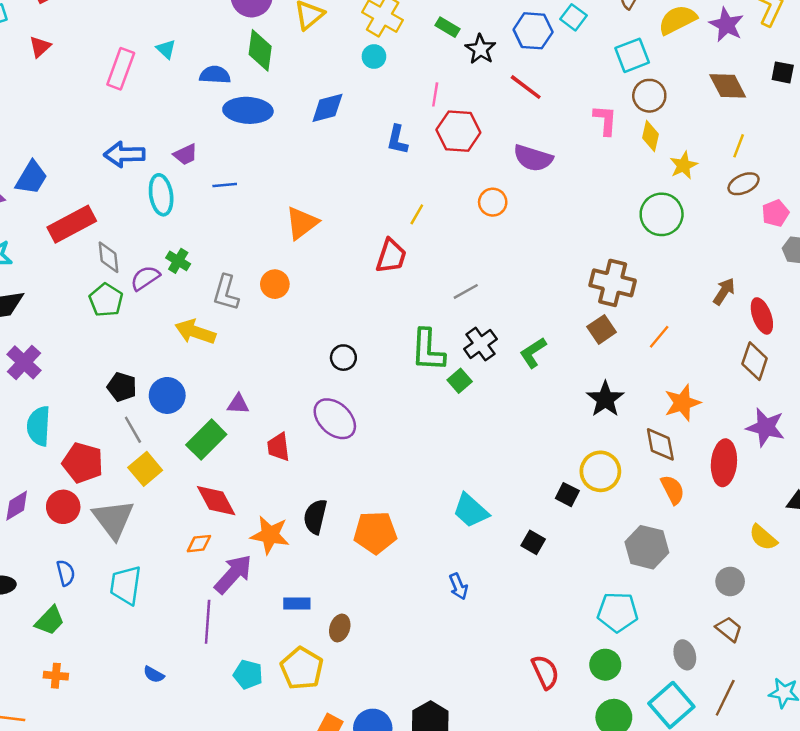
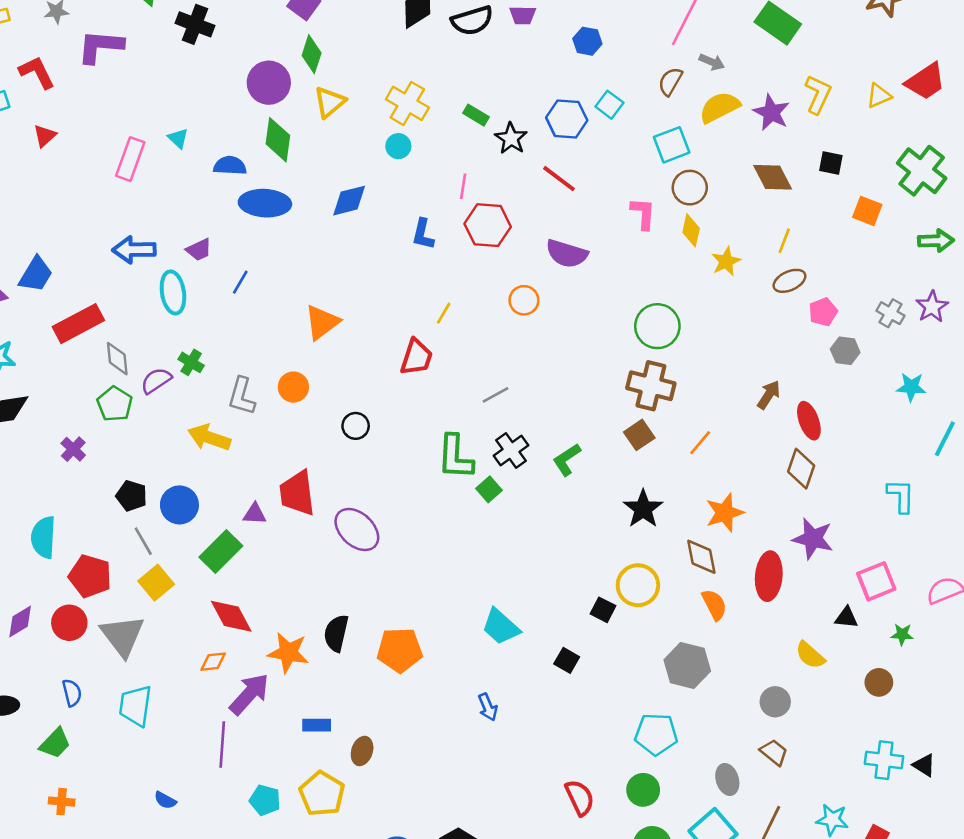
blue line: (225, 185) -> (240, 282), turned -55
green circle: (662, 214) -> (657, 326), moved
black circle: (343, 358) -> (356, 426), moved
purple cross: (24, 362) -> (73, 449), moved, size x0.7
red trapezoid: (279, 447) -> (297, 493), moved, size x1.5

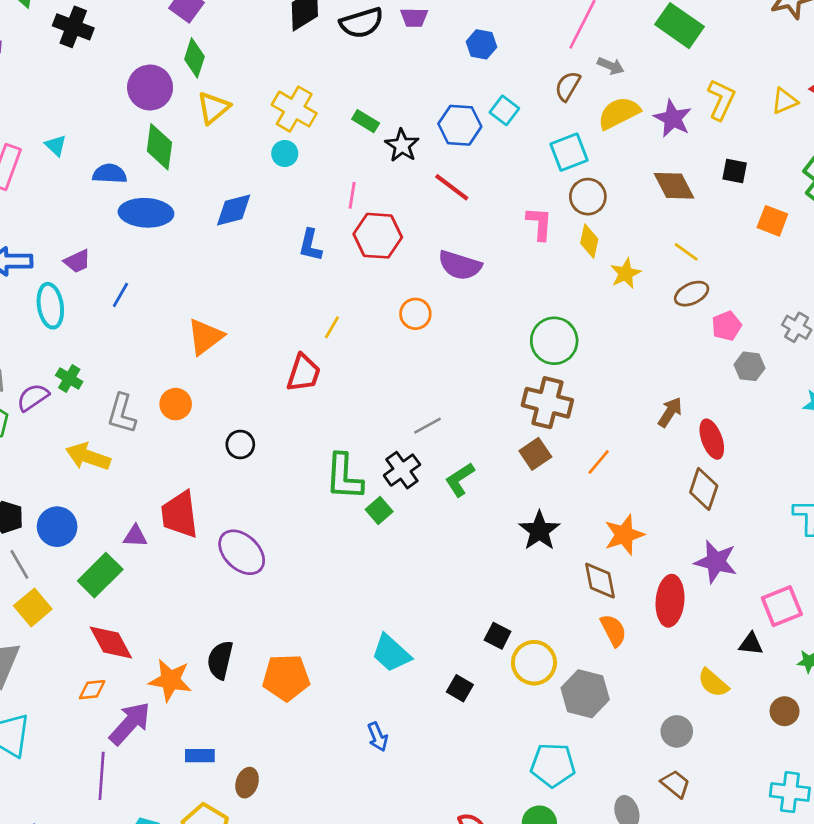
yellow line: (784, 241) -> (686, 252), turned -75
gray line: (495, 395) -> (428, 426), moved
yellow circle: (638, 585) -> (534, 663), moved

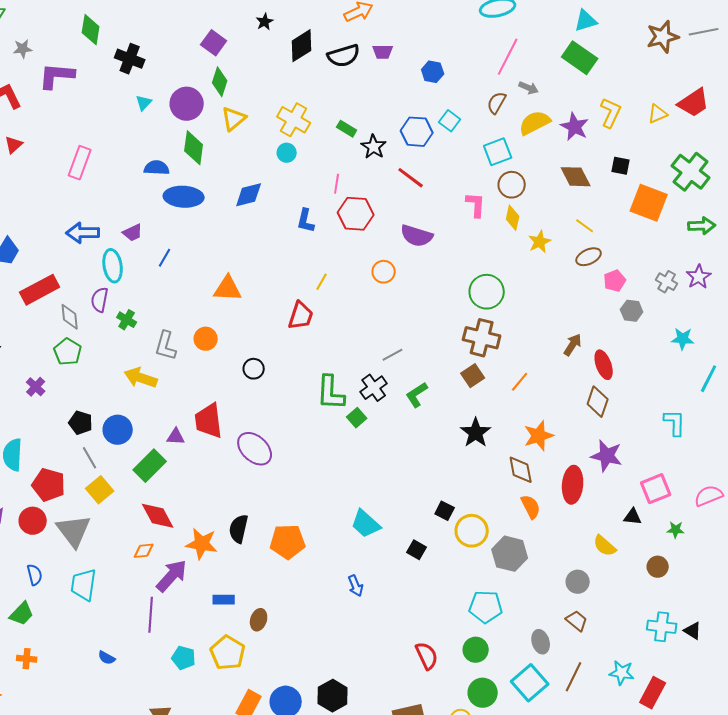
cyan triangle: (56, 145) -> (144, 103), moved, turned 30
orange square: (772, 221) -> (649, 203), size x1.6
orange triangle: (205, 337) -> (228, 289), turned 40
purple semicircle: (33, 397) -> (100, 300), moved, turned -45

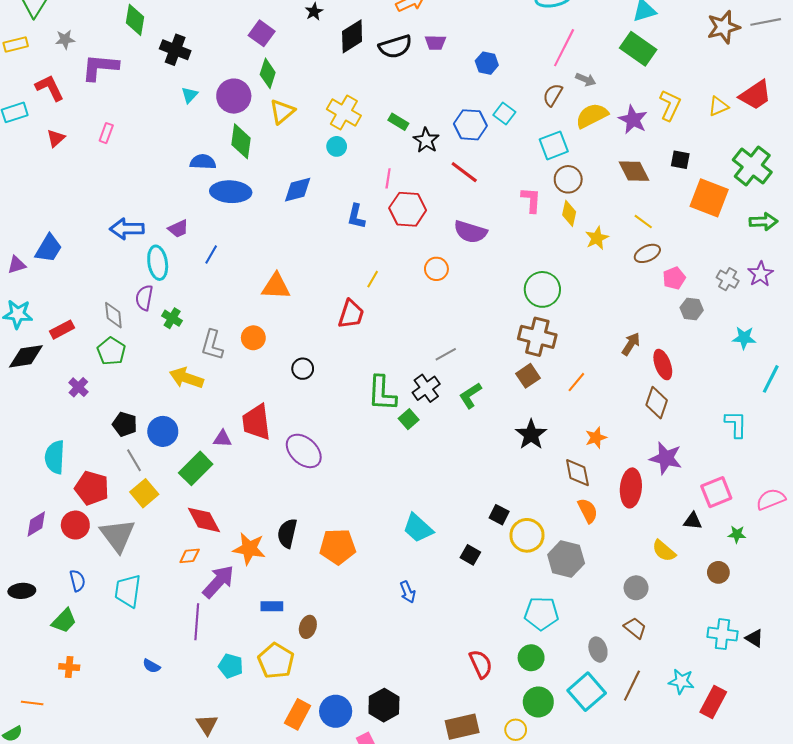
pink rectangle: (80, 163) -> (106, 133), moved, size x0.6
red rectangle: (40, 290) -> (62, 330), moved, size x0.6
orange star: (539, 436) -> (596, 438), size x0.7

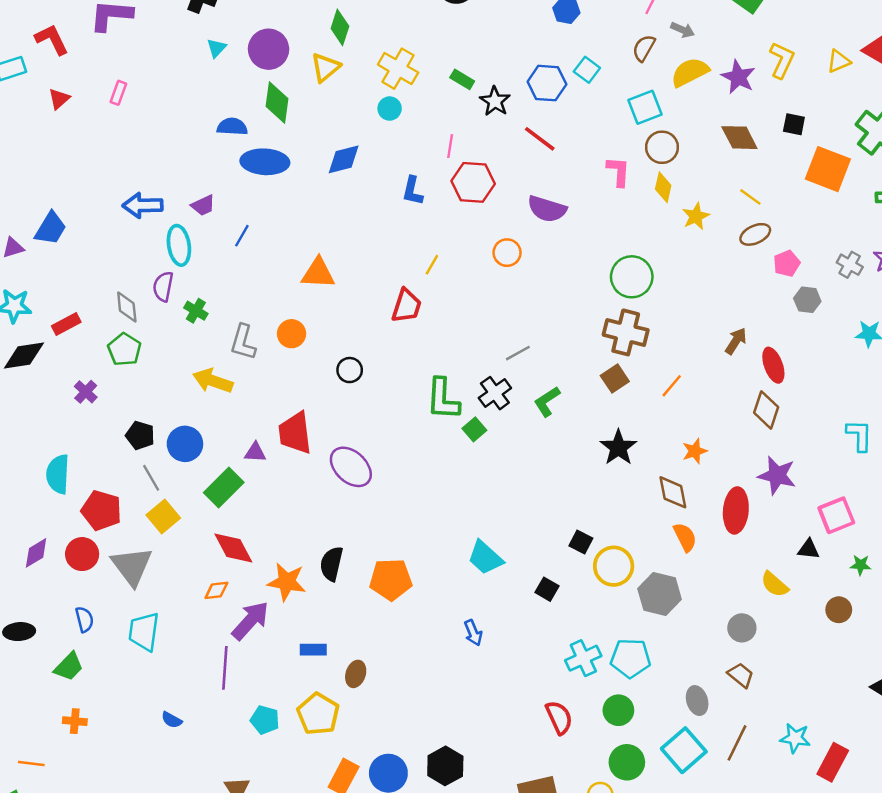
green diamond: (268, 73) -> (340, 27), moved
cyan cross: (722, 634) -> (583, 658), moved, turned -32

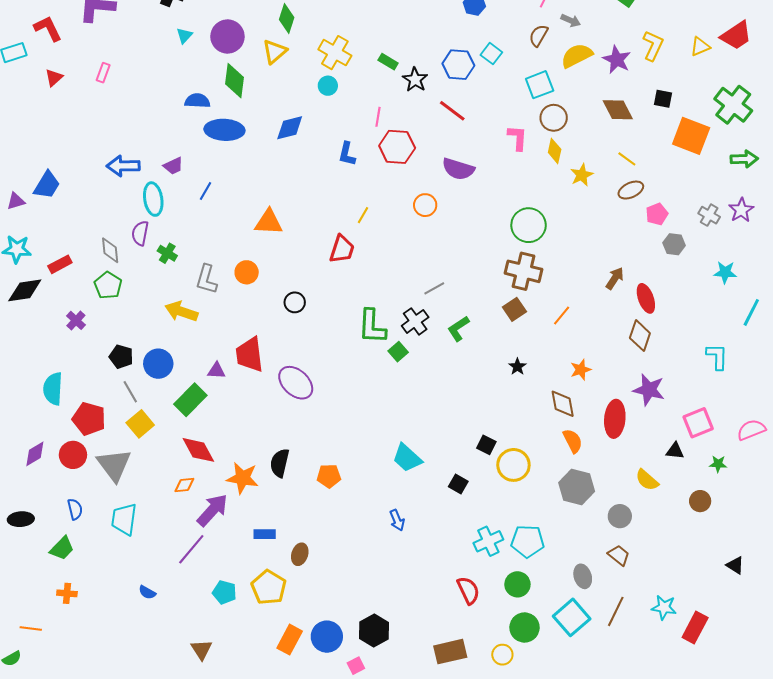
black star: (618, 448) -> (517, 367), size x0.6
orange pentagon: (391, 579) -> (329, 476), size x0.7
gray hexagon: (660, 594) -> (577, 487), moved
purple line: (225, 668) -> (191, 549), turned 36

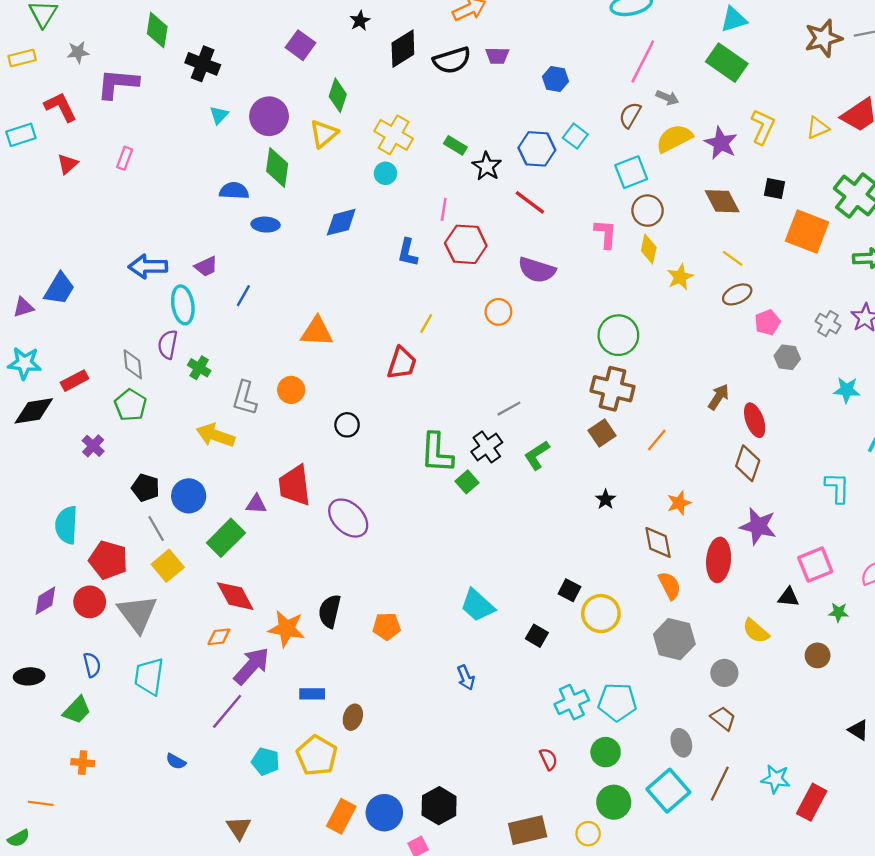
blue ellipse: (224, 130) -> (266, 225), size x0.6
red semicircle: (468, 590) -> (549, 759), size x0.7

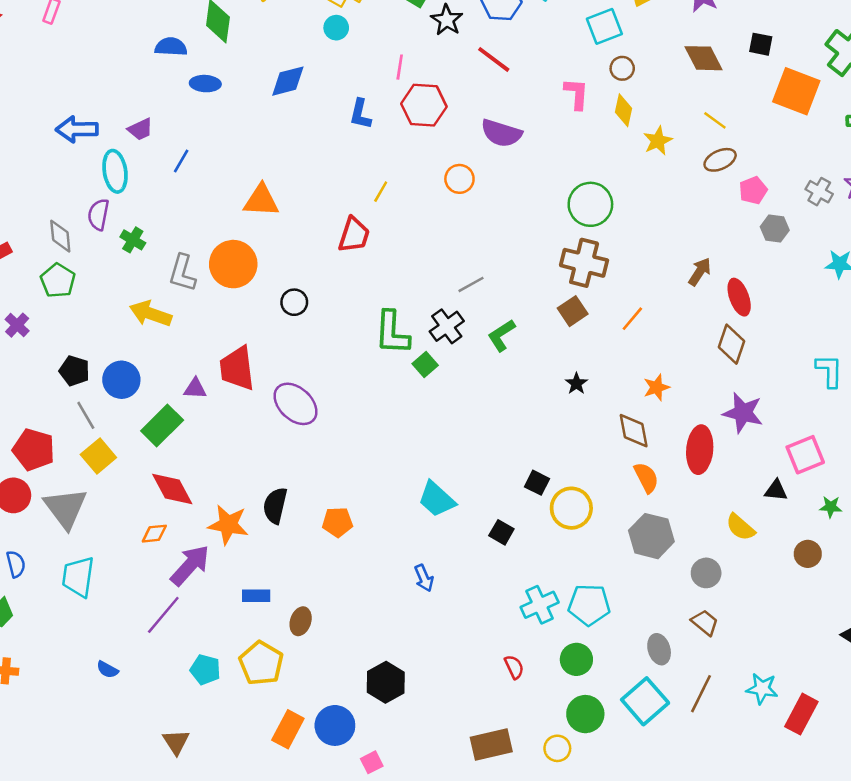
brown circle: (648, 211) -> (622, 68), size x0.7
orange circle: (291, 390) -> (233, 264), size x1.6
black hexagon: (439, 806) -> (386, 682), moved

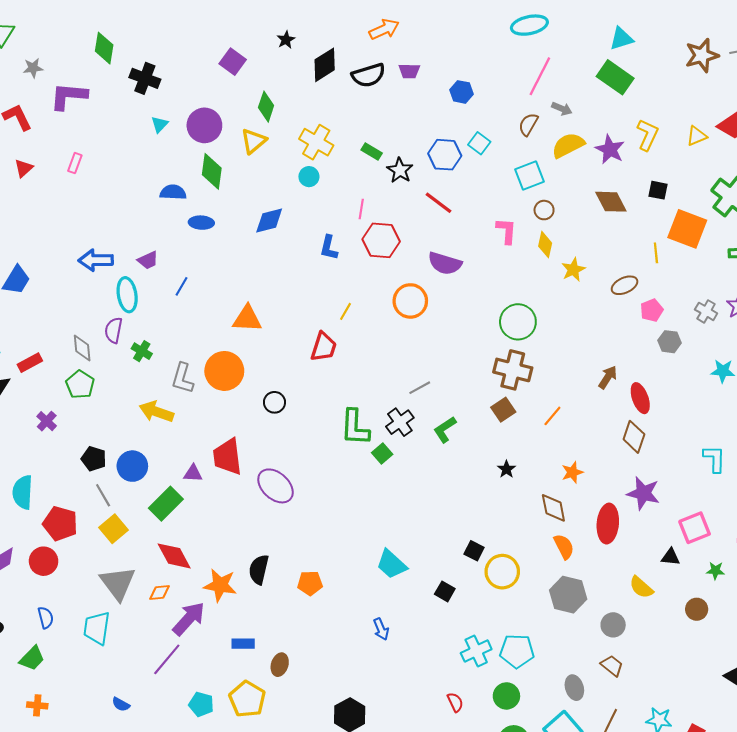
yellow line: (715, 120) -> (656, 253), moved, turned 48
orange circle: (459, 179) -> (410, 301), size x1.4
gray triangle: (65, 508) -> (118, 583), moved

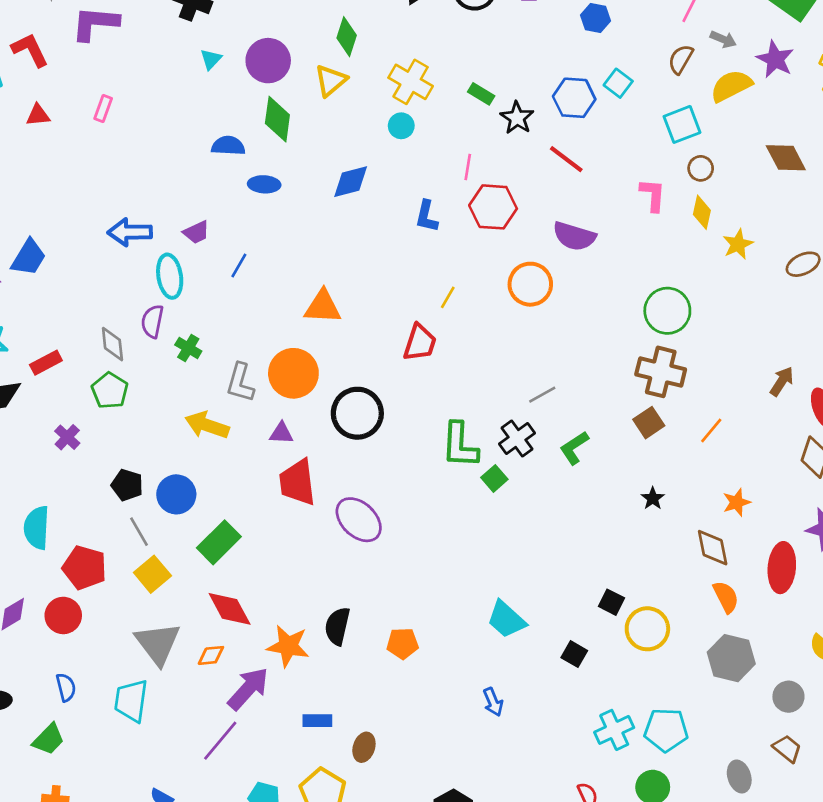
purple star: (610, 149) -> (775, 59), moved
red triangle: (24, 168) -> (38, 115), turned 36
black circle: (274, 402) -> (357, 413), size x1.8
purple triangle: (193, 473) -> (281, 433), moved

